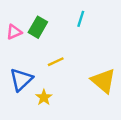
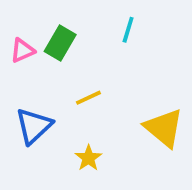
yellow star: (44, 97) -> (88, 158), moved

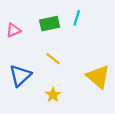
green rectangle: (60, 43) -> (50, 24), moved, turned 48
yellow line: (88, 98) -> (53, 59), turned 63

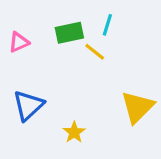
yellow line: (53, 59) -> (95, 52), moved
yellow triangle: (98, 77) -> (137, 107), turned 35

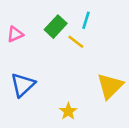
green rectangle: (69, 33) -> (56, 27), turned -35
yellow star: (74, 132) -> (68, 111), moved

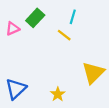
green rectangle: (56, 27) -> (35, 18), moved
blue triangle: (23, 85) -> (16, 89), moved

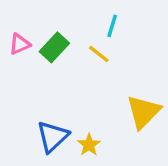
green rectangle: (35, 18) -> (54, 47), moved
blue triangle: (16, 89) -> (53, 137), moved

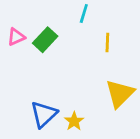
cyan line: (112, 26) -> (84, 13), moved
yellow line: (99, 54) -> (107, 42), moved, turned 54

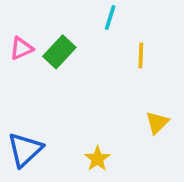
yellow triangle: (120, 94) -> (157, 123), size x0.6
blue triangle: (44, 114) -> (25, 150), moved

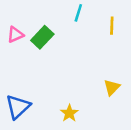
yellow line: (141, 56) -> (112, 26), moved

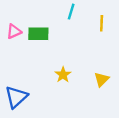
green rectangle: (42, 37) -> (38, 34), turned 48
yellow star: (69, 113) -> (63, 75), moved

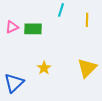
yellow star: (63, 75) -> (44, 68), moved
yellow triangle: (102, 79) -> (87, 68), size x1.5

